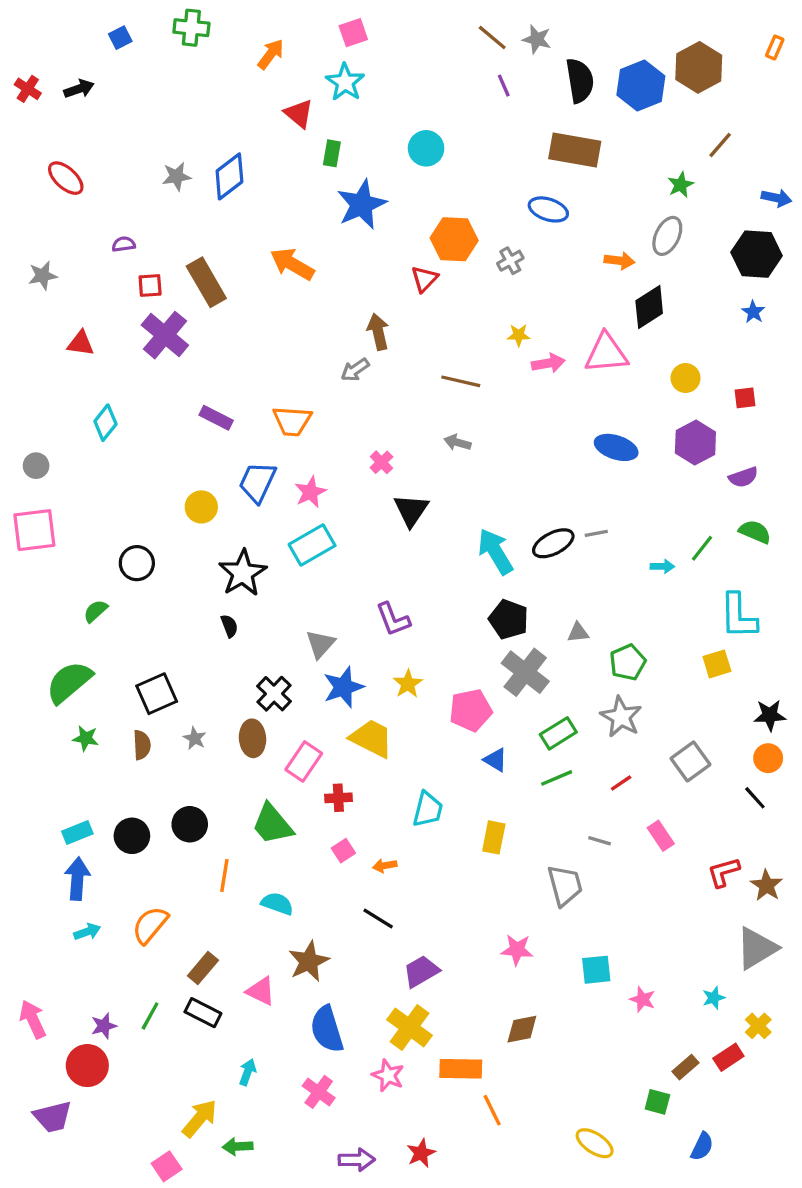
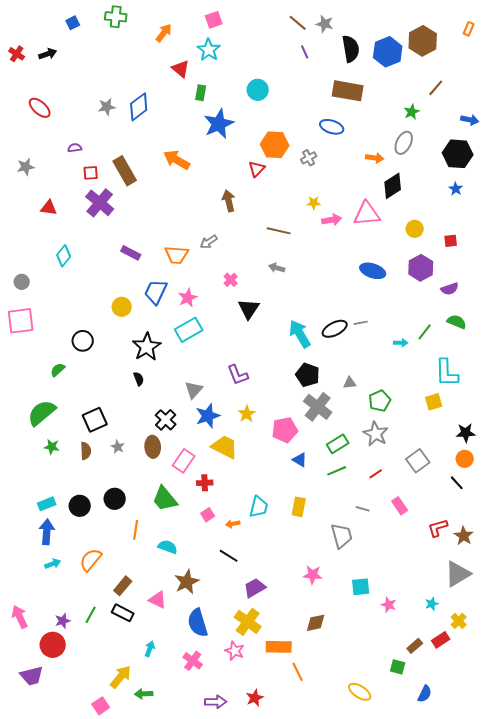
gray arrow: (355, 370) -> (209, 242), moved
cyan trapezoid: (428, 809) -> (259, 507), moved

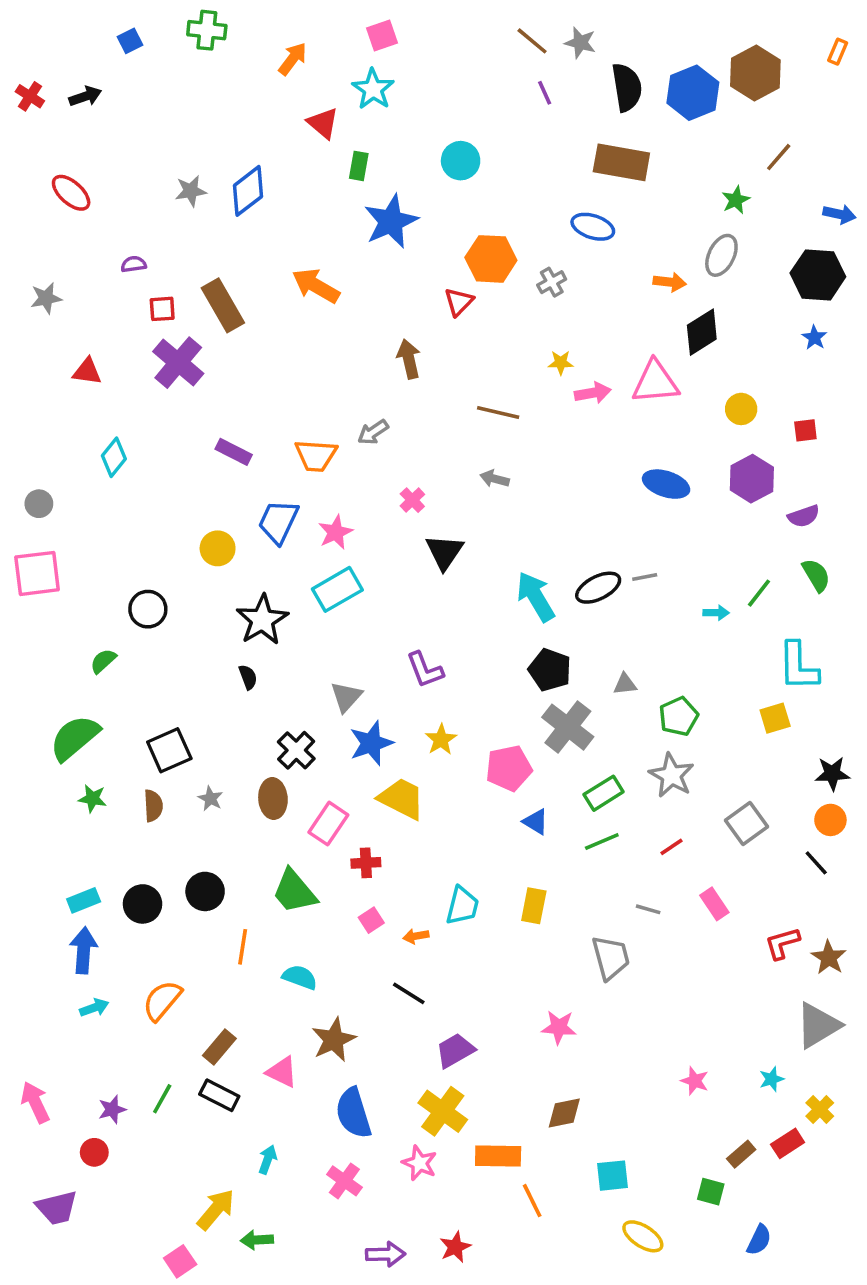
green semicircle: (457, 322) -> (816, 575), turned 36
cyan square: (361, 587) -> (612, 1176), moved
red circle: (53, 645) -> (94, 1152), size x0.6

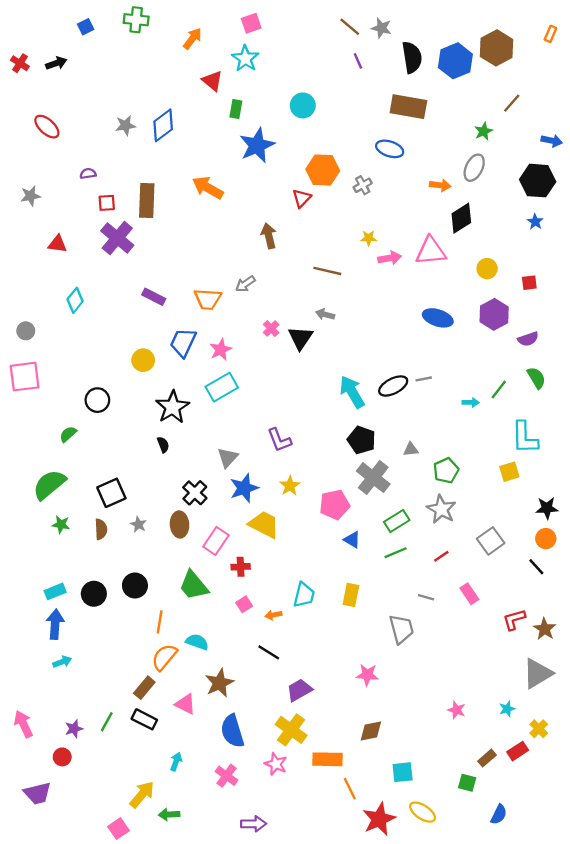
brown rectangle: (223, 305) -> (147, 201), turned 32
black triangle: (445, 552) -> (300, 338), moved
orange semicircle: (162, 1000) -> (164, 657), moved
red star: (455, 1247) -> (379, 819), moved, size x1.6

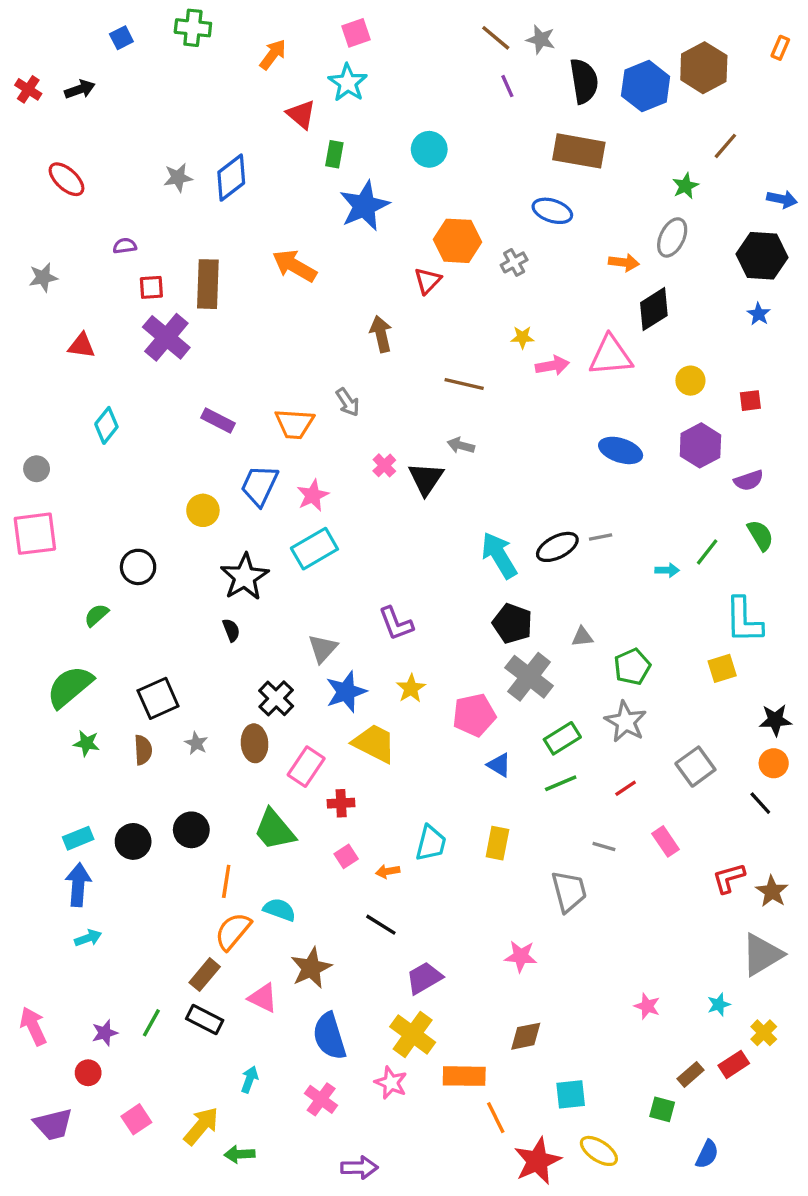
gray arrow: (245, 284) -> (348, 402), turned -90
pink square: (119, 829) -> (136, 1119), moved

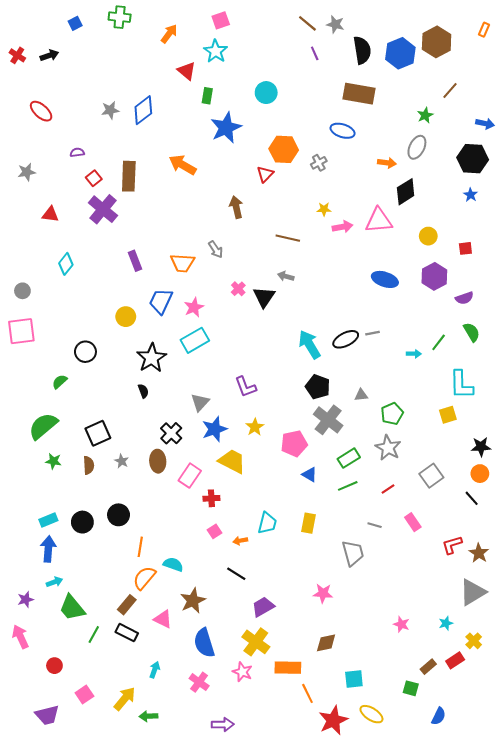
red square: (151, 287) -> (94, 178), turned -35
purple rectangle: (218, 420) -> (135, 261), turned 42
green trapezoid: (274, 830) -> (72, 608), moved
purple star: (105, 1033) -> (26, 600), moved
purple trapezoid: (53, 1124) -> (47, 715), moved

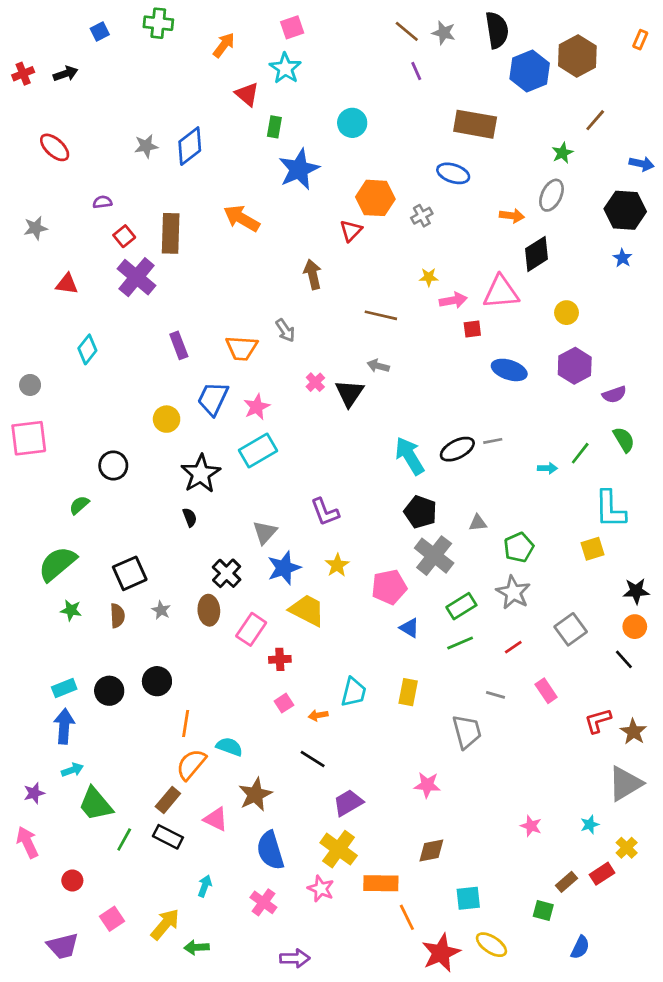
black semicircle: (362, 50) -> (497, 30), moved
red cross: (17, 55) -> (23, 74), turned 35
red square: (465, 248) -> (472, 329), moved

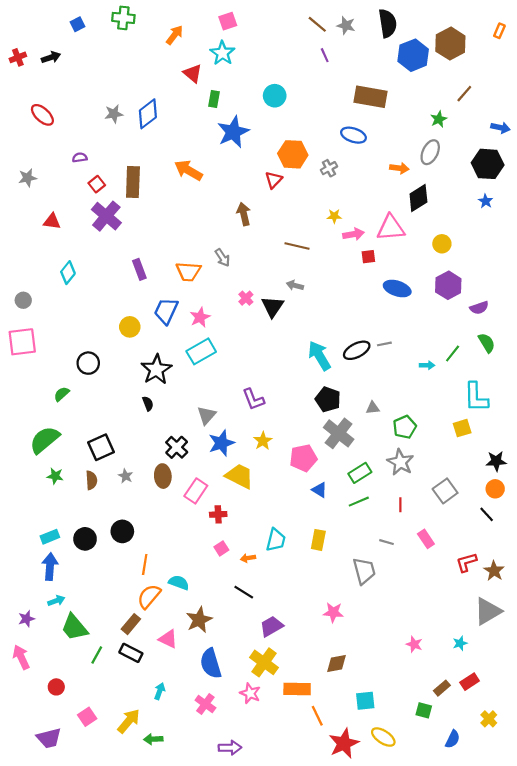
red line: (513, 647) -> (400, 505), turned -56
yellow cross: (627, 848) -> (489, 719), moved

